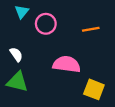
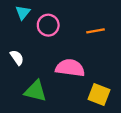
green triangle: (17, 82) -> (35, 91), moved

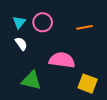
cyan triangle: (23, 12) -> (19, 22), moved
white semicircle: (17, 57) -> (21, 44), moved

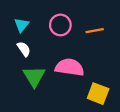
pink circle: (43, 22) -> (60, 25), moved
green triangle: (31, 80) -> (34, 76), moved, turned 45

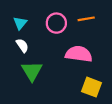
orange line: (95, 31) -> (86, 19), moved
pink semicircle: (70, 67) -> (79, 54), moved

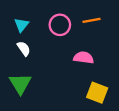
pink semicircle: (79, 54) -> (84, 58), size x0.7
green triangle: (32, 71) -> (20, 84), moved

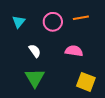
white semicircle: (24, 49) -> (35, 51), moved
green triangle: (20, 84) -> (35, 78), moved

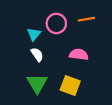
cyan triangle: (19, 22) -> (34, 34), moved
yellow square: (86, 82) -> (70, 85), moved

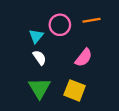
pink semicircle: (79, 54) -> (84, 58), turned 120

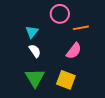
orange line: (92, 20) -> (81, 28), moved
pink circle: (60, 25) -> (60, 14), moved

